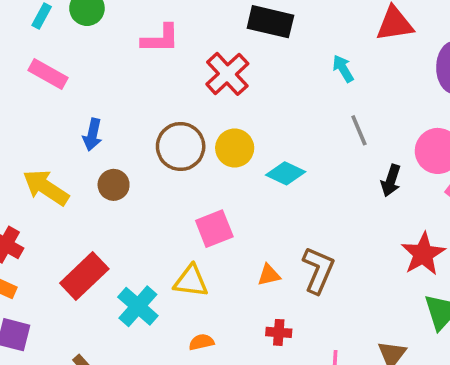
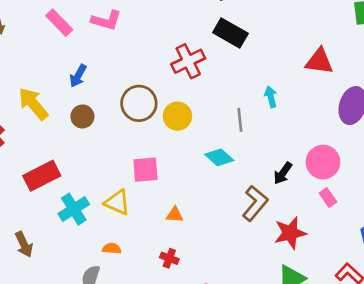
pink L-shape: (160, 39) -> (106, 20), moved
cyan arrow: (343, 69) -> (271, 97), moved
gray line: (359, 130) -> (240, 120), moved
cyan diamond: (286, 173) -> (219, 157), moved
brown L-shape: (318, 270) -> (255, 203), moved

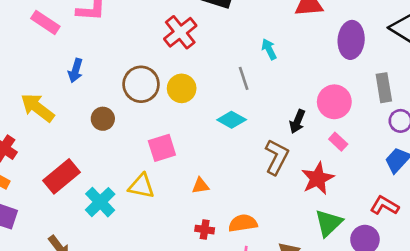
brown circle: (82, 116) -> (103, 119), moved
pink rectangle: (328, 197) -> (338, 142), moved
orange semicircle: (112, 248) -> (243, 223), moved, size x1.5

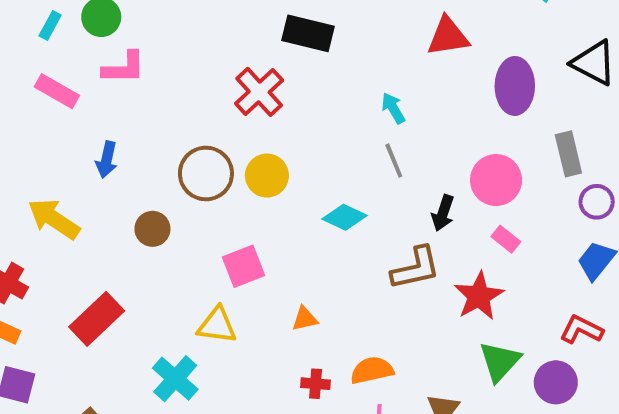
gray line: (244, 78) -> (394, 161), moved
brown L-shape: (277, 157) -> (416, 268), turned 54
cyan cross: (100, 202) -> (175, 379), moved

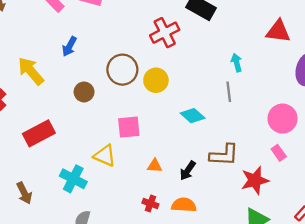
black arrow: (443, 213) -> (188, 171), moved
cyan cross: (175, 379) -> (73, 179), turned -30

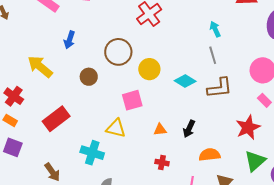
yellow circle: (156, 80) -> (149, 69), moved
brown L-shape: (224, 155) -> (220, 88), moved
orange semicircle: (184, 205) -> (210, 155), moved

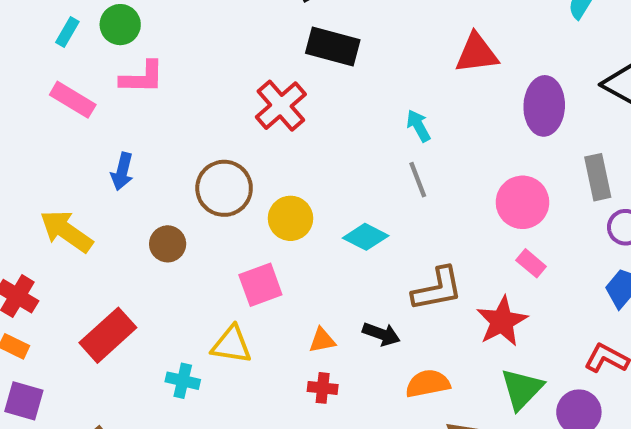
brown L-shape: (220, 88) -> (437, 289), moved
black arrow: (189, 129) -> (381, 334), turned -90
cyan cross: (92, 153) -> (183, 381), moved, size x0.7
red cross: (162, 163) -> (323, 388), moved

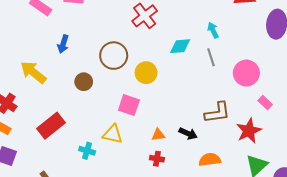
pink circle: (522, 202) -> (246, 73), moved
cyan diamond: (366, 237) -> (180, 46), moved, turned -35
pink square: (260, 285) -> (129, 105), turned 35

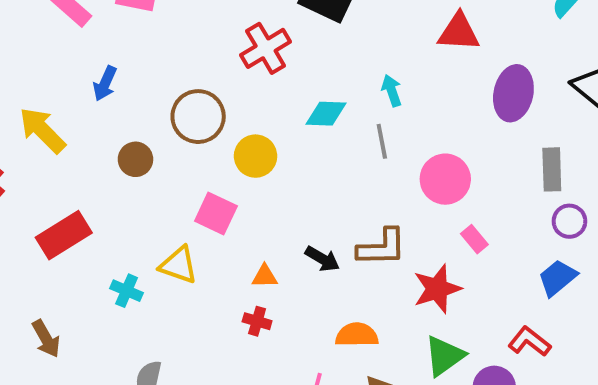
black arrow: (188, 133) -> (322, 259), moved

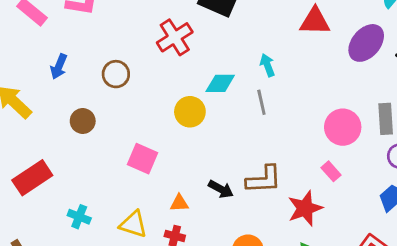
purple ellipse: (513, 93) -> (366, 43), moved, turned 30
brown circle: (198, 117) -> (116, 74), moved, size x0.7
yellow circle: (256, 156) -> (190, 112), moved
pink circle: (445, 179) -> (343, 127), moved
yellow triangle: (179, 265) -> (133, 224), moved

